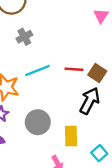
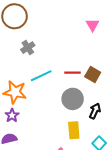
black arrow: (90, 101) -> (95, 111), moved, size x0.7
gray circle: (38, 122) -> (73, 99), moved

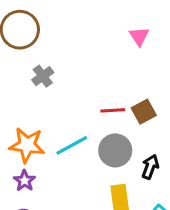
brown square: (93, 75) -> (144, 112), turned 35
cyan line: (41, 76) -> (72, 145), moved

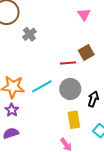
gray cross: (43, 76) -> (29, 34), moved
brown square: (144, 112) -> (86, 52), moved

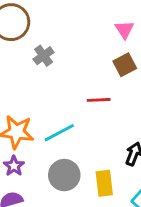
brown square: (86, 52) -> (125, 65), moved
gray circle: (70, 89) -> (64, 175), moved

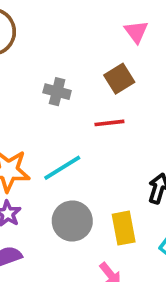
gray cross: (44, 56) -> (57, 92), moved, turned -36
brown square: (125, 65) -> (119, 79), moved

